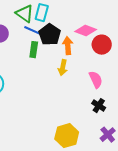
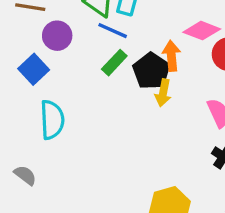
black pentagon: (50, 35) -> (151, 71), moved
green rectangle: (34, 50) -> (114, 63), turned 35

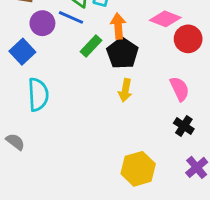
blue line: (113, 31) -> (71, 17), moved
orange arrow: (171, 56) -> (118, 26), moved
yellow arrow: (163, 93) -> (125, 90), moved

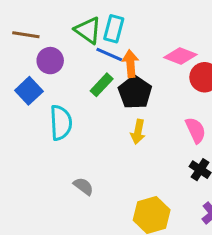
blue line: (71, 17) -> (109, 55), moved
cyan semicircle: (38, 95) -> (61, 123), moved
gray semicircle: (15, 142) -> (83, 186), moved

